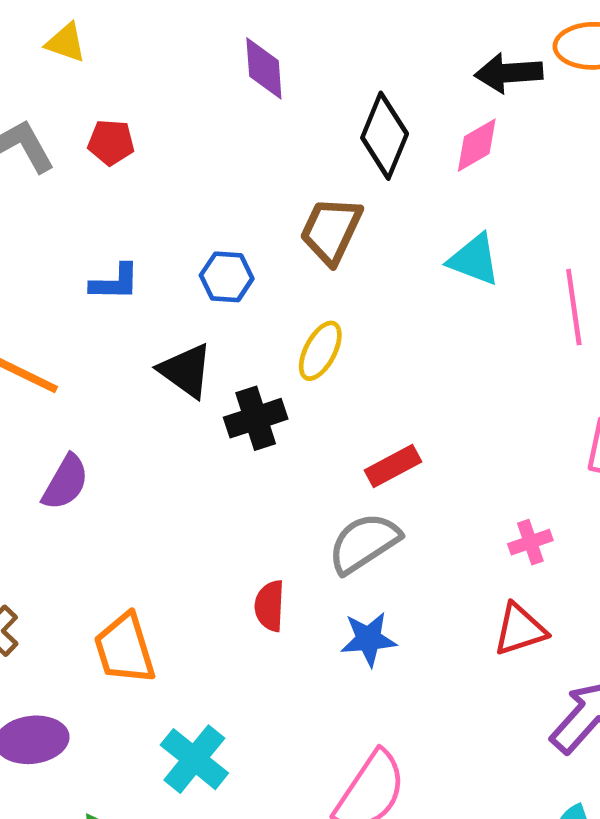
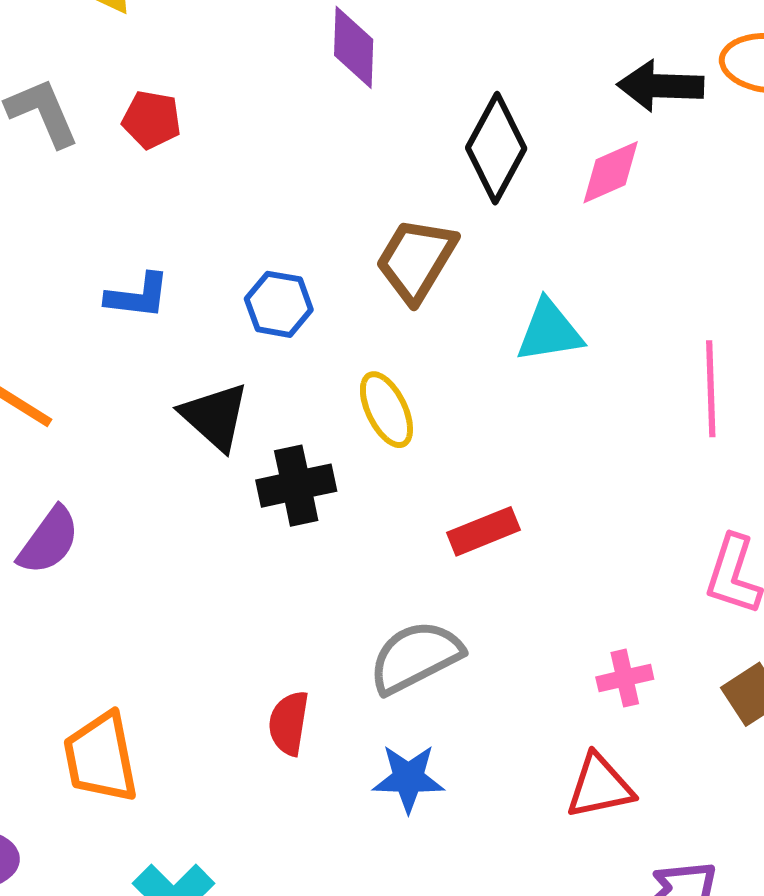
cyan triangle: (474, 260) -> (549, 331), moved, turned -36
yellow ellipse: (320, 351) -> (386, 410), turned -60
red rectangle: (393, 466) -> (484, 531), moved

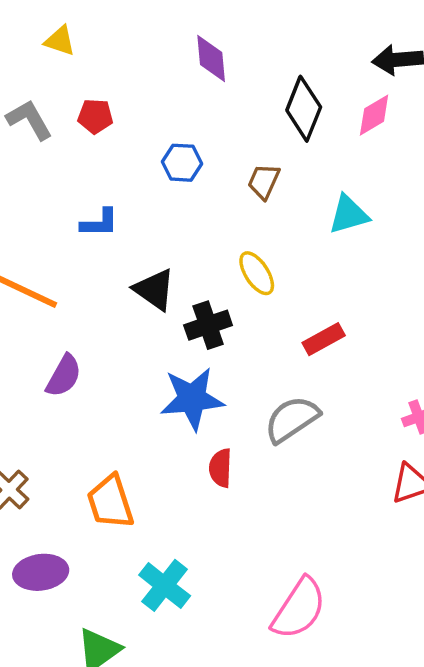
brown trapezoid: (416, 260) -> (264, 181), size x0.7
blue hexagon: (279, 304) -> (182, 163), moved
blue star: (408, 778) -> (192, 399), moved, size x1.5

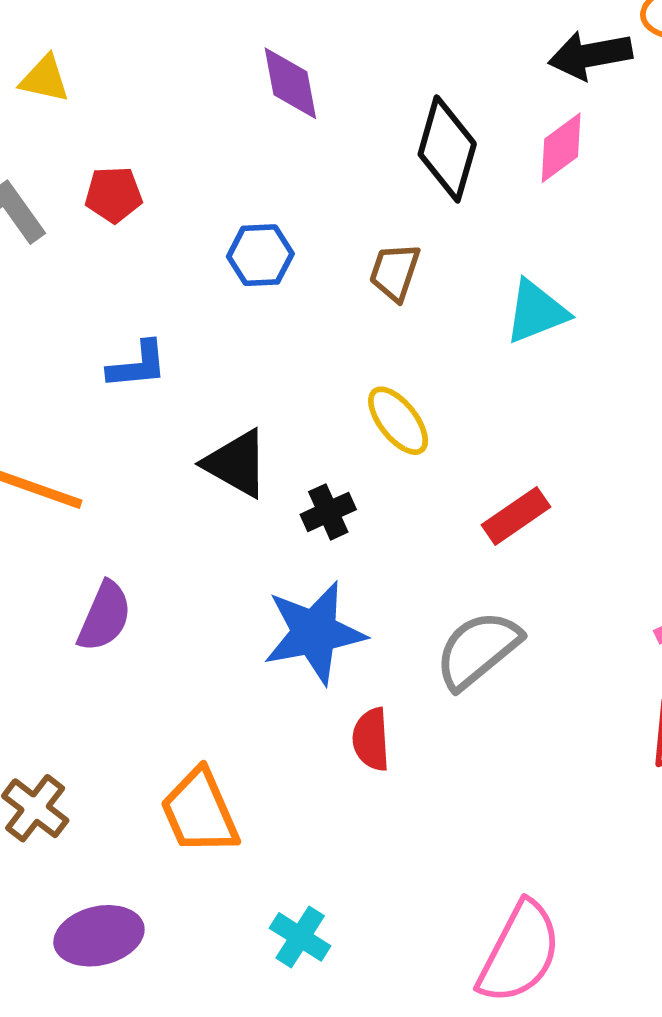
black cross: (208, 325) -> (328, 512), size x0.7
cyan cross: (165, 585) -> (300, 937), size x0.7

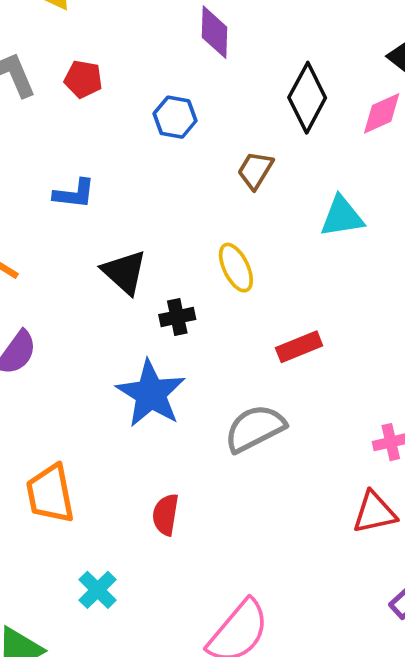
blue hexagon: (260, 255) -> (175, 117), moved
blue star: (314, 633) -> (151, 394), turned 30
red semicircle: (371, 739) -> (166, 515), moved

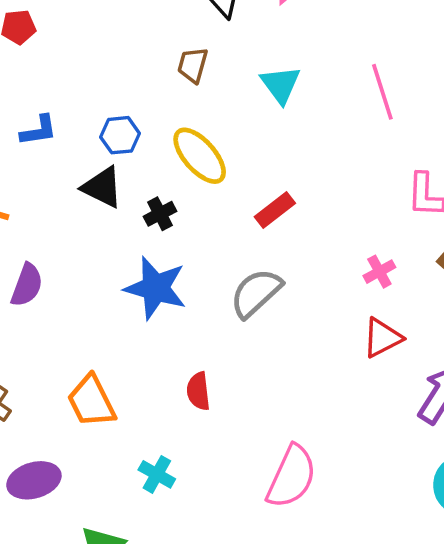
blue hexagon: (175, 117) -> (120, 135), moved
cyan triangle: (342, 217) -> (281, 85), turned -42
yellow ellipse: (236, 268) -> (200, 156), size x1.4

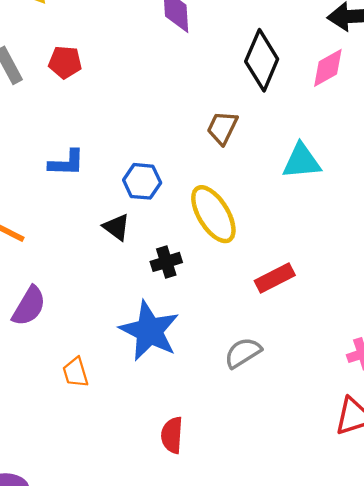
cyan triangle: (281, 85) -> (302, 161), turned 51
black triangle: (102, 187) -> (117, 227), size x0.7
gray semicircle: (256, 293) -> (243, 353), size x0.7
orange trapezoid: (91, 401) -> (76, 372), moved, size x0.6

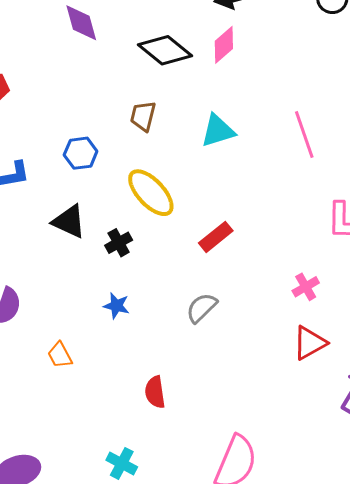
black diamond: (262, 60) -> (165, 50), turned -62
blue hexagon: (142, 181) -> (81, 153), moved
black triangle: (117, 227) -> (69, 221), size x1.4
blue star: (149, 331) -> (116, 306), size x0.5

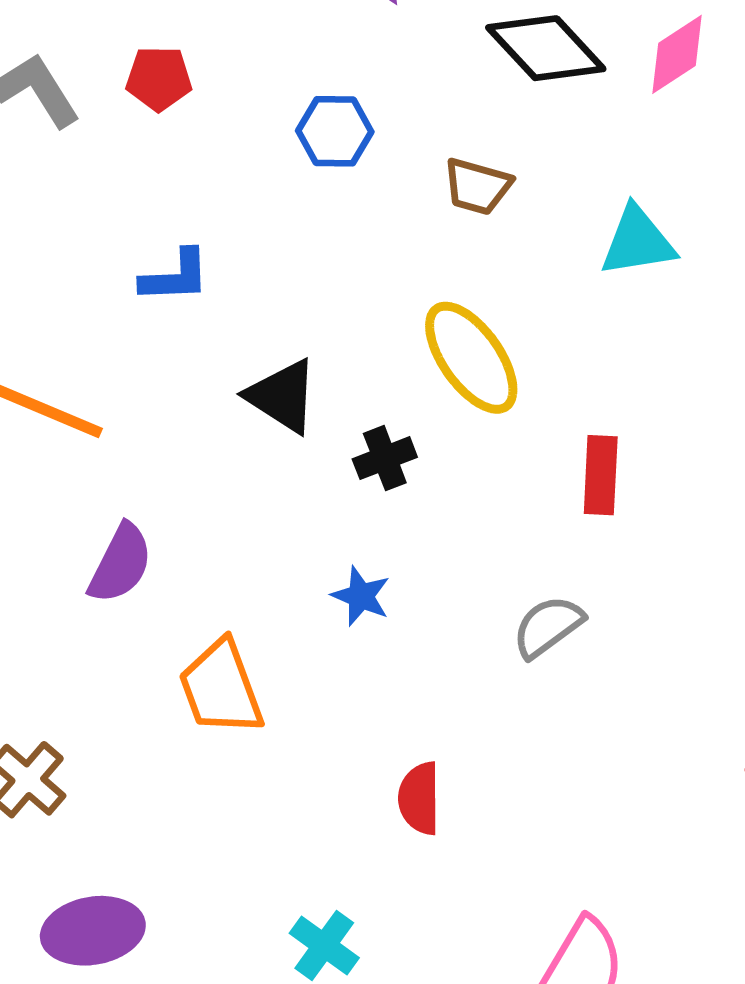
brown trapezoid: (143, 116) -> (477, 186), turned -96
blue hexagon: (81, 153) -> (335, 131), moved
red rectangle: (216, 237) -> (601, 475), turned -56
orange trapezoid: (60, 355) -> (221, 688), size x1.6

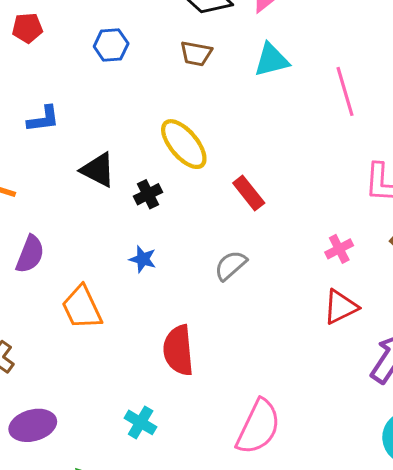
brown trapezoid: (477, 186) -> (196, 54), moved
cyan triangle: (638, 241) -> (271, 60), moved
red rectangle: (601, 475) -> (249, 193), turned -36
red semicircle: (419, 798) -> (178, 350), size x1.5

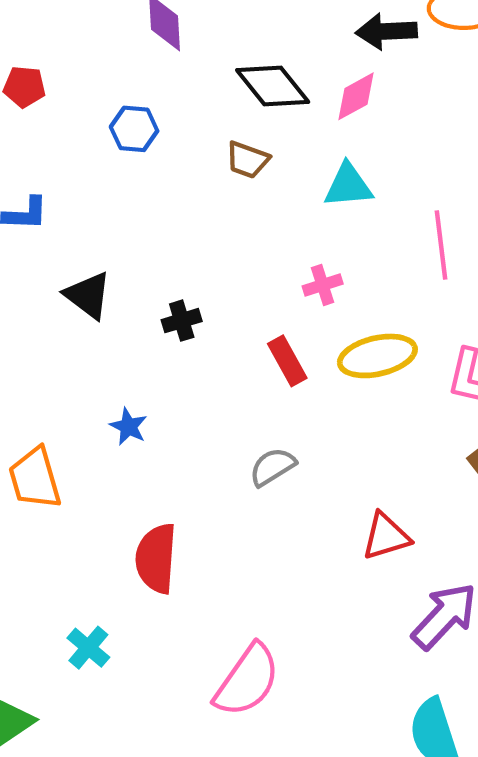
yellow ellipse: (184, 144) -> (377, 356), moved, turned -72
black cross: (148, 194) -> (182, 321), moved
pink cross: (339, 249) -> (323, 285), moved
gray semicircle: (231, 265) -> (272, 467), moved

